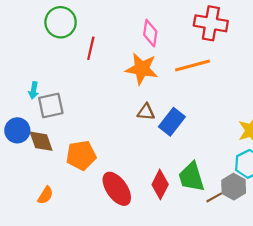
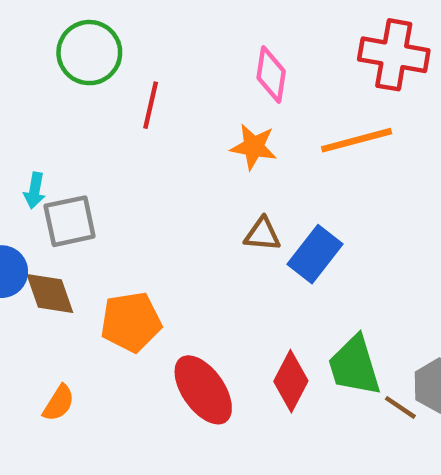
orange star: (142, 69) -> (254, 147), size x0.7
brown line: (214, 197) -> (400, 407), turned 63

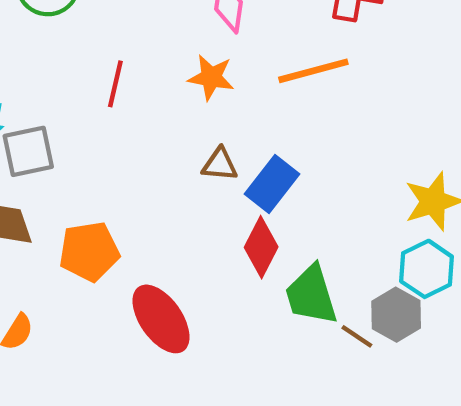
red line: (151, 105) -> (115, 84), moved
red diamond: (291, 381) -> (261, 247), moved

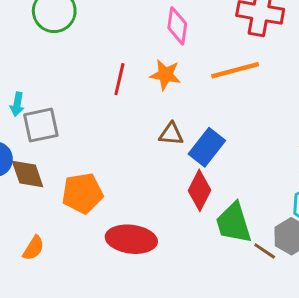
red line: (115, 84) -> (119, 79), moved
red ellipse: (161, 319) -> (131, 239), turned -48

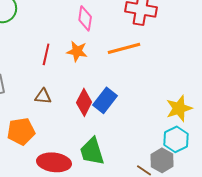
brown triangle: (171, 134) -> (43, 96), moved
red diamond: (199, 190) -> (84, 102), moved
green trapezoid: (234, 223) -> (92, 151), moved

